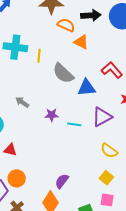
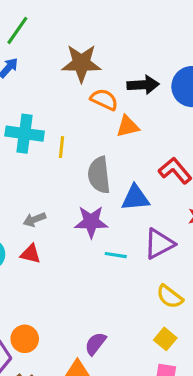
orange triangle: (81, 42) -> (128, 126), turned -42
gray semicircle: (63, 73) -> (99, 175), turned 40
gray arrow: (22, 102) -> (34, 219), turned -56
purple star: (52, 115) -> (91, 222), moved, size x1.5
red triangle: (10, 150) -> (31, 254), moved

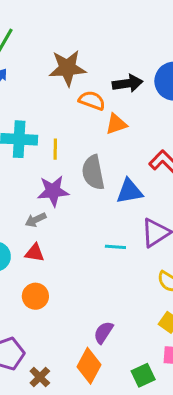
purple star: (91, 222) -> (53, 191), moved
orange circle: (25, 339) -> (35, 296), moved

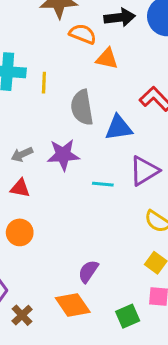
orange triangle: (116, 124) -> (107, 59), turned 30
purple star: (53, 191) -> (63, 155), moved
orange diamond: (89, 366) -> (73, 305), turned -64

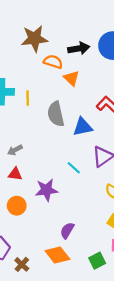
orange triangle: (107, 59) -> (71, 78), turned 35
purple star: (63, 155) -> (47, 190), moved
cyan line: (103, 184) -> (74, 168), turned 40

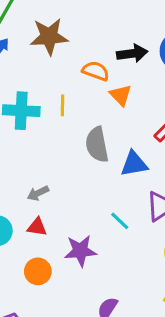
brown star: (34, 39) -> (49, 37), moved
yellow line: (28, 98) -> (63, 105), moved

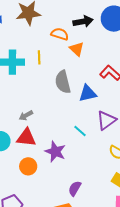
red triangle: (37, 227) -> (26, 137), size x1.5
purple star: (80, 251) -> (55, 152), turned 30

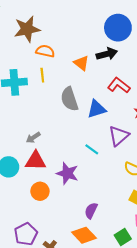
black arrow: (83, 22) -> (107, 54), moved
orange semicircle: (60, 34) -> (45, 51), moved

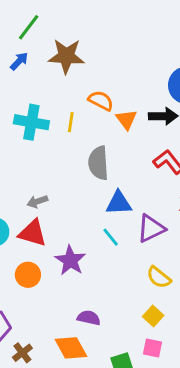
orange semicircle: (45, 51) -> (101, 101), moved
blue triangle: (97, 109) -> (119, 203), moved
purple semicircle: (91, 211) -> (89, 318), turned 63

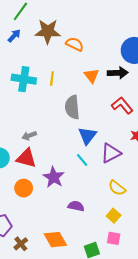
orange semicircle: (101, 101) -> (75, 44), moved
blue triangle: (119, 203) -> (87, 136), turned -48
purple semicircle: (89, 318) -> (76, 206), moved

